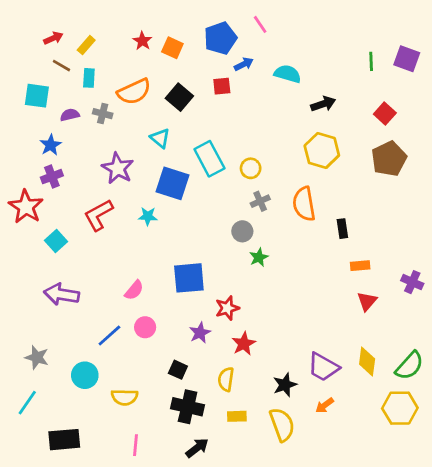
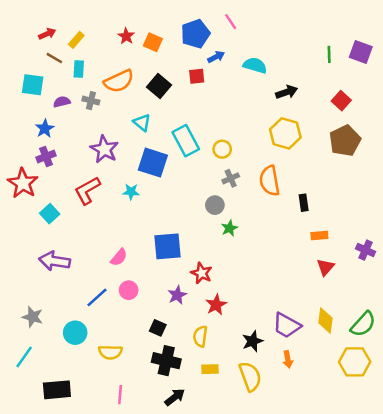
red star: (227, 308) -> (202, 273), turned -30
orange arrow: (325, 405) -> (288, 359), turned -63

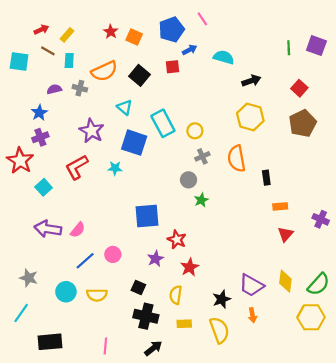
cyan square: (33, 85) -> (19, 62), moved
pink semicircle: (119, 257) -> (78, 230), moved
yellow semicircle: (110, 352) -> (97, 295), moved

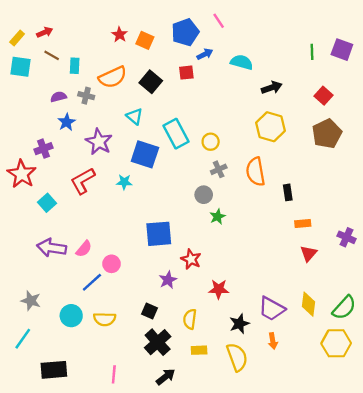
yellow rectangle: (67, 35) -> (17, 38), moved
blue star: (39, 113) -> (67, 122), moved
pink circle: (113, 254) -> (112, 264), moved
red star: (190, 267) -> (219, 289), moved, turned 30
black cross: (146, 316) -> (158, 342), turned 35

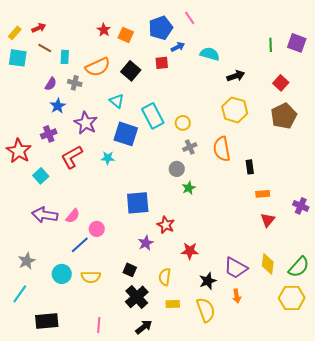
purple semicircle: (59, 97) -> (51, 84), turned 136
purple cross: (44, 149) -> (49, 134), moved
gray star: (31, 301) -> (27, 261), turned 30

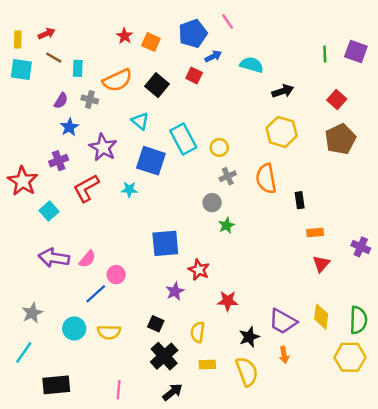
yellow rectangle: (15, 33) -> (18, 40), turned -40
red square: (162, 63) -> (194, 76), turned 32
green semicircle: (299, 267) -> (358, 320), turned -40

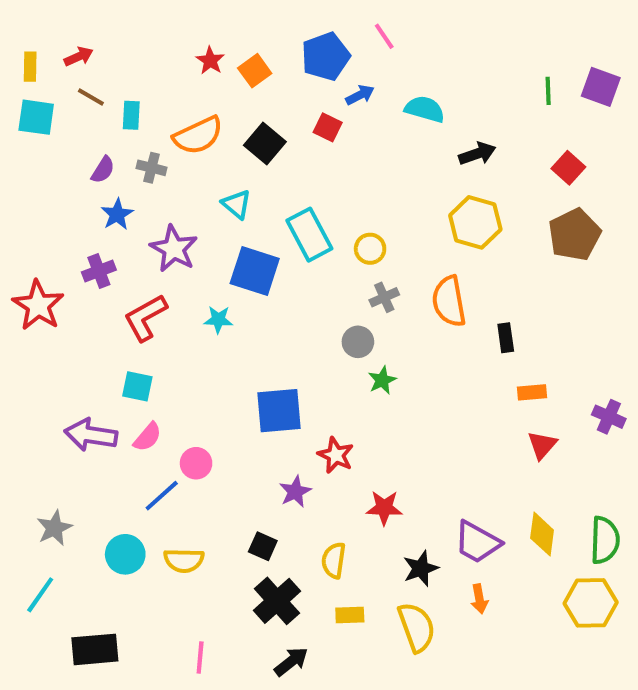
orange square: (151, 42) -> (255, 71), turned 30
cyan square: (49, 211) -> (137, 386), moved, turned -36

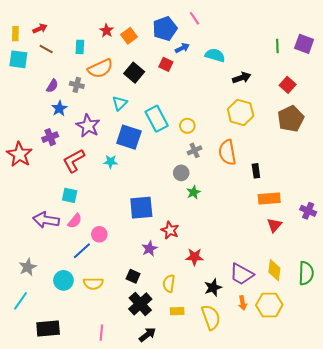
cyan rectangle: (131, 115) -> (80, 47), moved
cyan triangle: (237, 204) -> (120, 103), turned 35
orange rectangle: (532, 392) -> (269, 198), size x1.5
yellow hexagon: (591, 603) -> (269, 305), moved

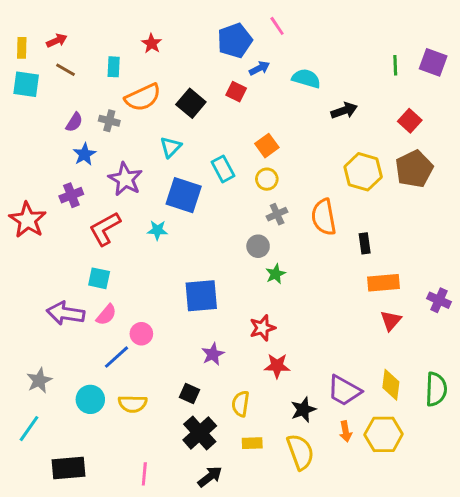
orange square: (129, 36) -> (267, 146), moved
yellow hexagon: (241, 112) -> (363, 172), moved
cyan rectangle: (157, 119) -> (223, 169), size x0.7
red star: (170, 230) -> (262, 328), moved, turned 30

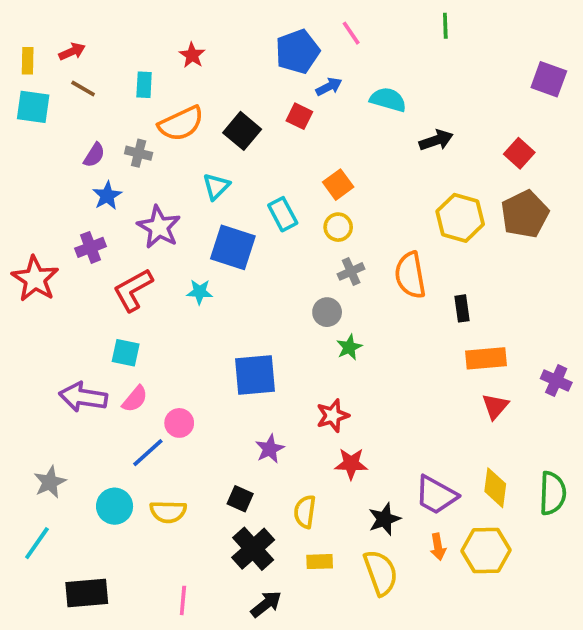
green line: (395, 65) -> (445, 26), moved

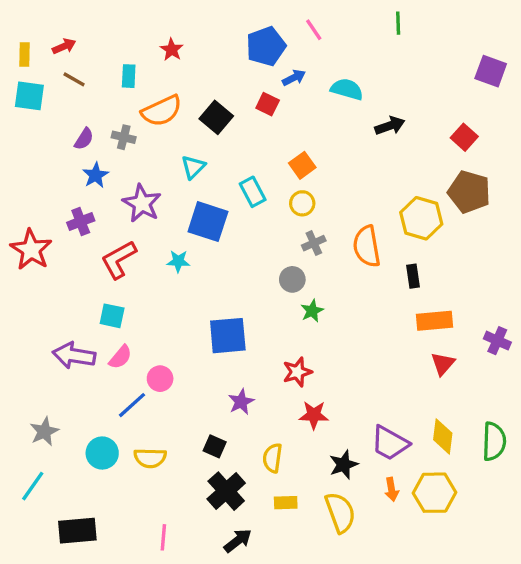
brown pentagon: (525, 214) -> (469, 192), turned -30
yellow hexagon: (460, 218) -> (421, 218), moved

